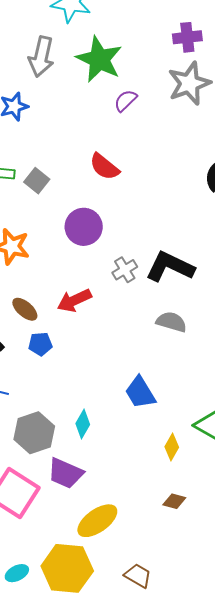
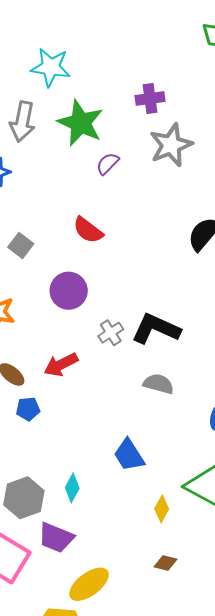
purple cross: (187, 37) -> (150, 99), moved

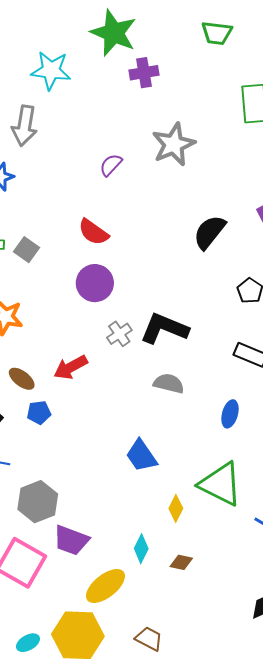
purple cross: (150, 99) -> (144, 73), moved
green star: (80, 123) -> (114, 33), moved
purple circle: (69, 291) -> (95, 283), moved
cyan diamond: (72, 488) -> (141, 549), moved

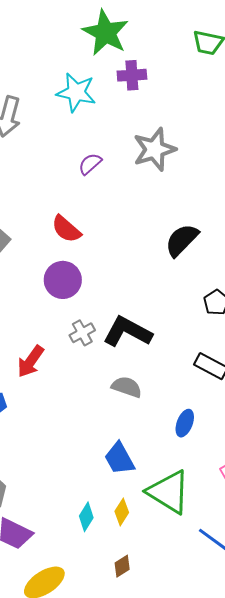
cyan star: (51, 70) -> (76, 92), moved
red arrow: (71, 367) -> (31, 361), turned -32
blue trapezoid: (141, 456) -> (119, 459), moved
cyan diamond: (141, 549) -> (86, 517), moved
brown diamond: (181, 562) -> (122, 566), turned -50

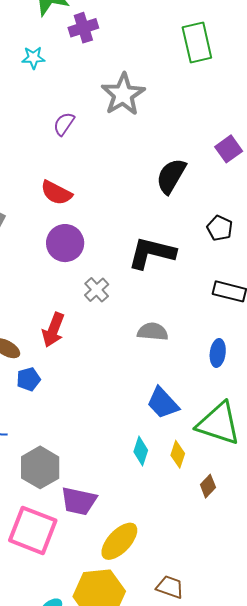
cyan star: (76, 92) -> (33, 58), size x0.6
black L-shape: (128, 332) -> (152, 253), moved
cyan diamond: (86, 517) -> (141, 451), moved
brown diamond: (122, 566) -> (208, 486), moved

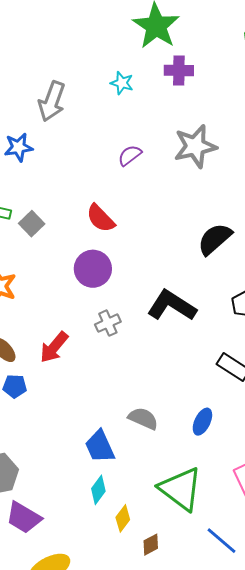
gray semicircle: (153, 332) -> (143, 418), moved
blue trapezoid: (163, 403) -> (100, 446), moved
yellow diamond: (178, 454) -> (123, 518), moved

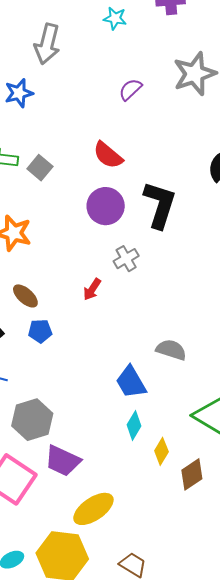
black L-shape: (172, 306) -> (160, 205), moved, turned 81
red arrow: (54, 347) -> (92, 289), moved, size x0.7
brown diamond: (151, 545) -> (192, 474), size x1.4

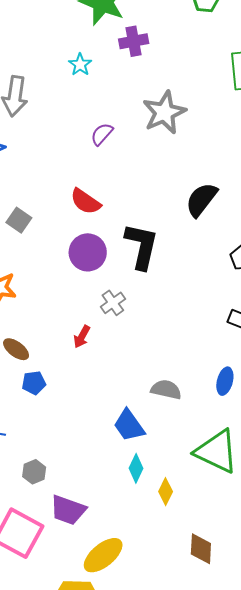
cyan star: (115, 18) -> (80, 65), turned 30
gray hexagon: (32, 420) -> (34, 472), size x0.6
brown diamond: (192, 474) -> (201, 549), moved, turned -48

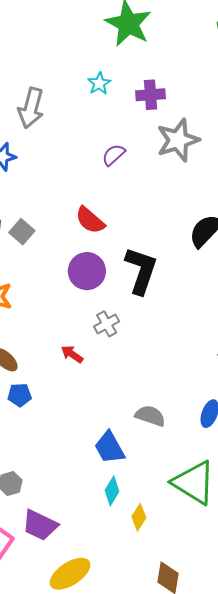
purple cross: (134, 41) -> (151, 95), moved
red arrow: (82, 337) -> (72, 354), turned 90

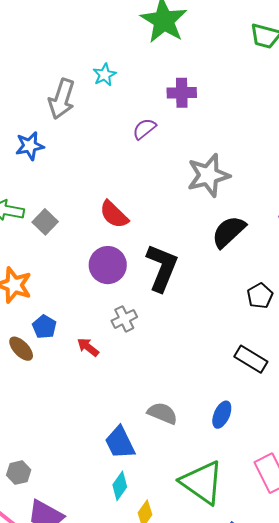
cyan star: (99, 83) -> (105, 75), moved
gray star: (178, 140) -> (208, 175), moved
purple semicircle: (113, 155) -> (144, 129), moved
blue pentagon: (20, 395) -> (44, 327), moved, turned 30

